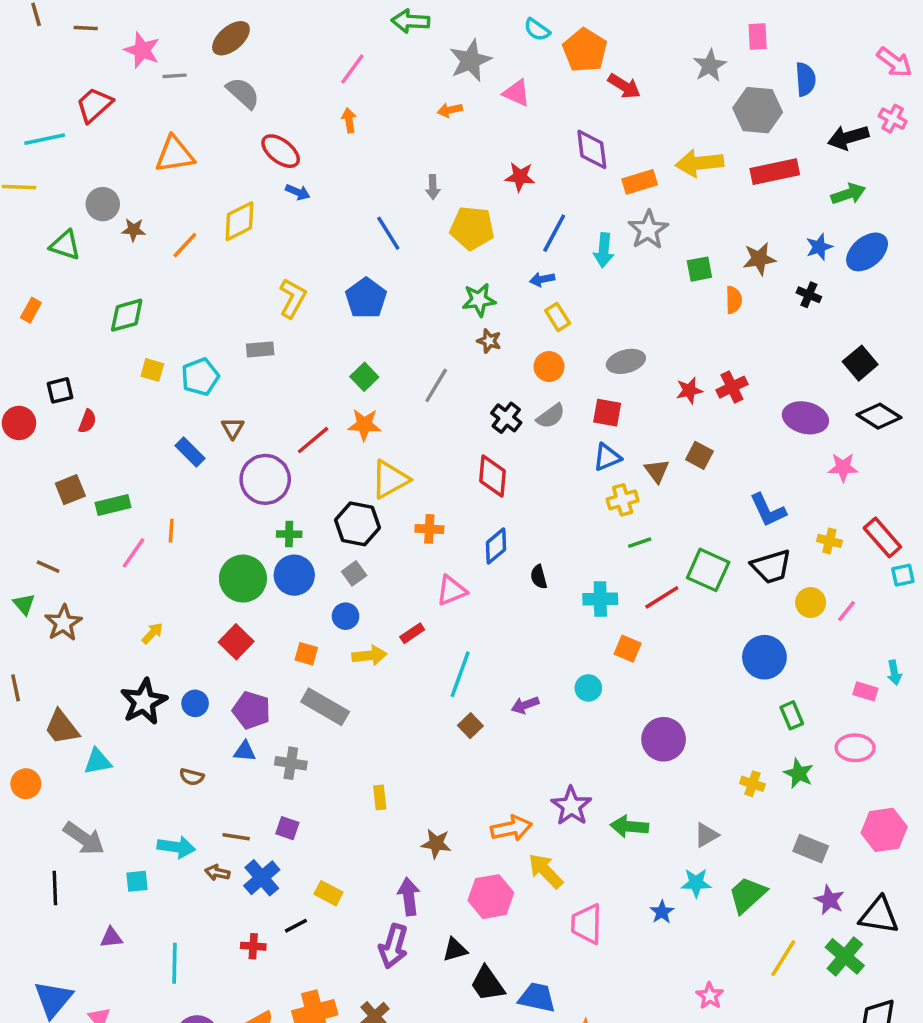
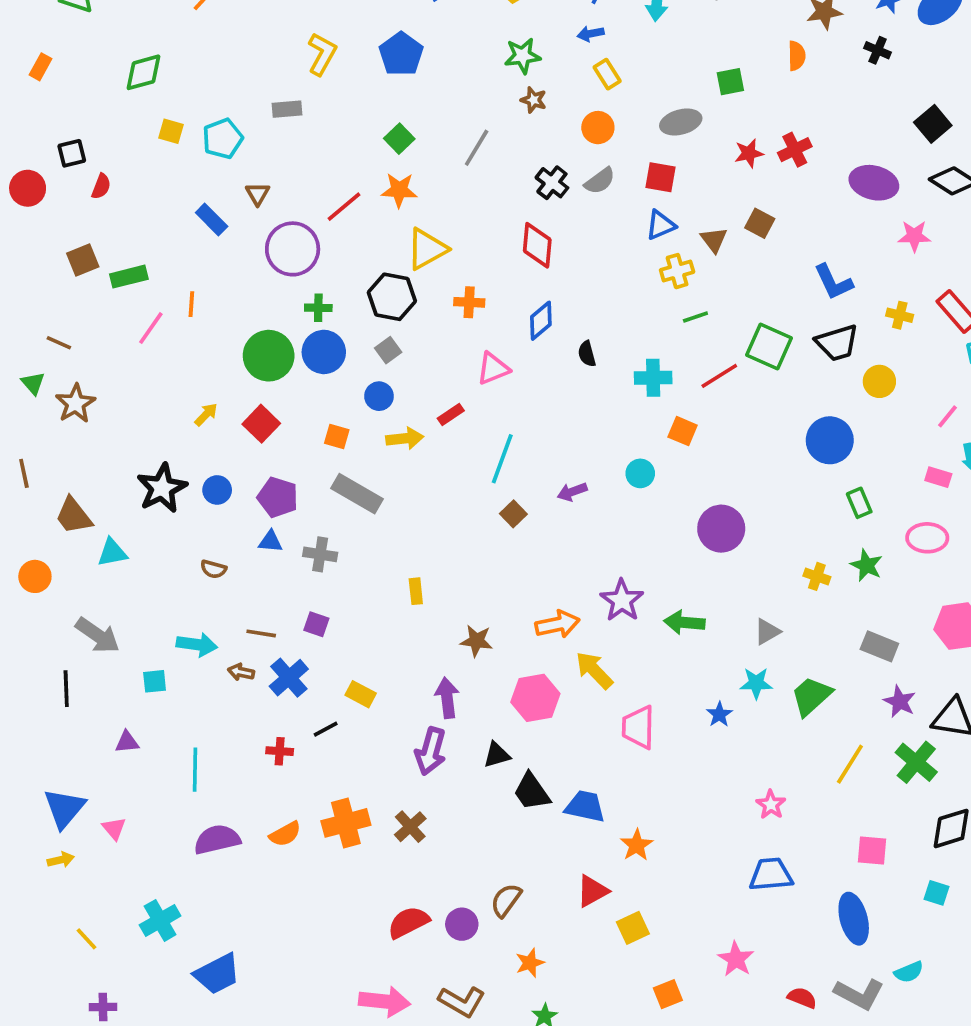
green square: (699, 269) -> (730, 82), moved
pink line: (847, 611) -> (947, 416), moved
yellow arrow: (152, 633) -> (206, 415), moved

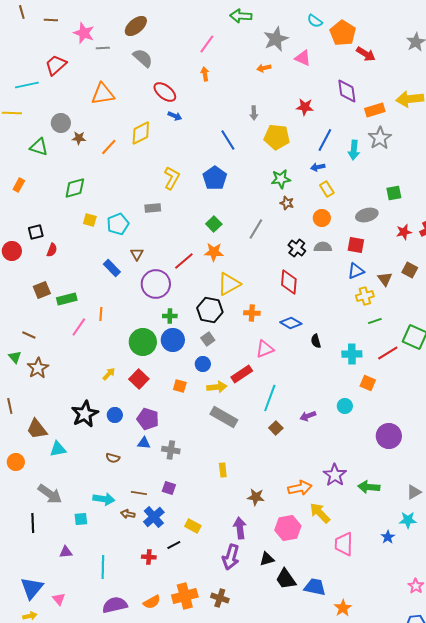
gray semicircle: (600, 181) -> (323, 247), turned -144
blue diamond: (541, 321) -> (291, 323), turned 70
red rectangle: (451, 415) -> (242, 374), size x1.5
gray rectangle: (357, 494) -> (224, 417), moved
brown cross: (410, 827) -> (220, 598), turned -30

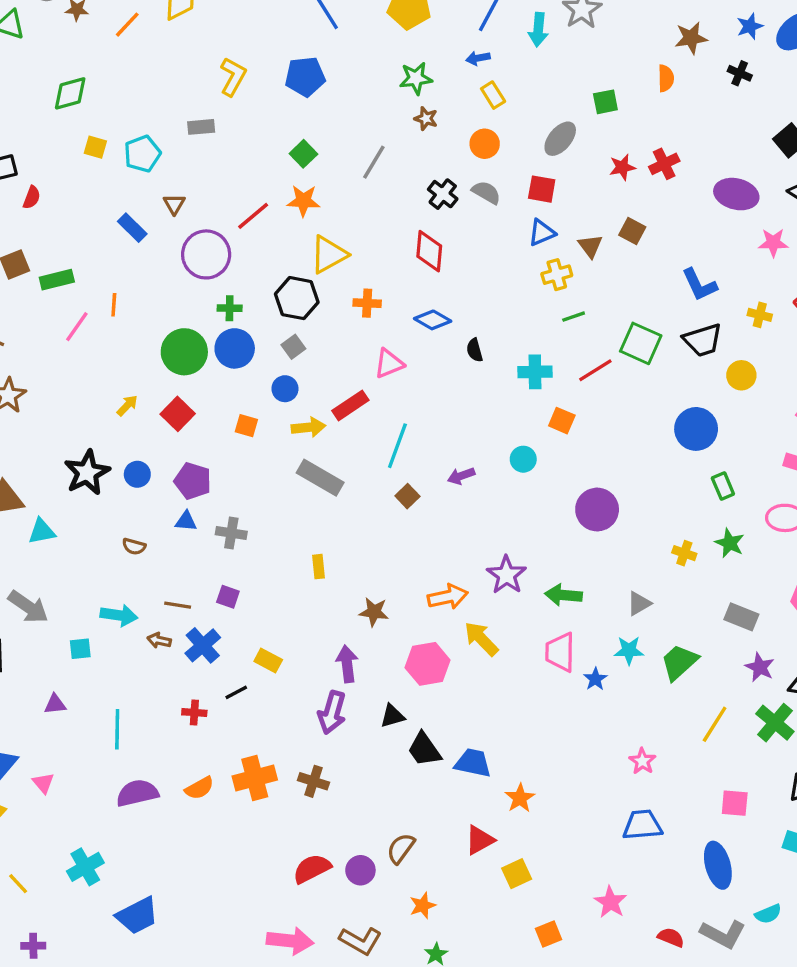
blue pentagon: (215, 178) -> (305, 77), turned 30
gray ellipse: (367, 215) -> (560, 139), turned -35
gray semicircle: (323, 247) -> (486, 192), turned 30
pink trapezoid: (344, 544) -> (560, 652), moved

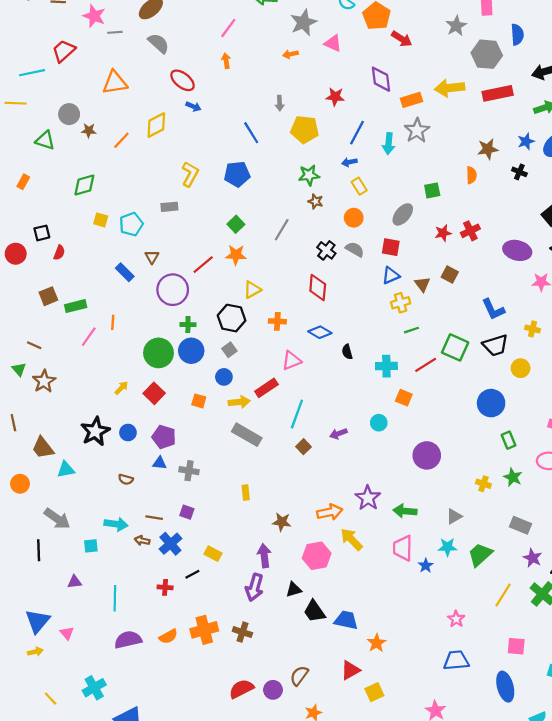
yellow triangle: (329, 254) -> (252, 290), size x0.7

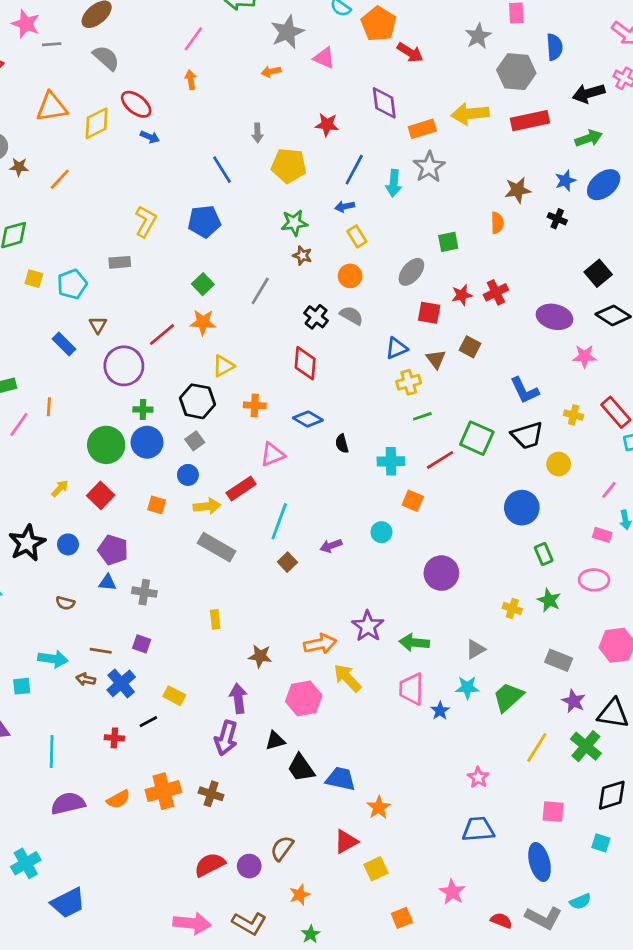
yellow diamond: (156, 125) -> (97, 123), moved
red square: (391, 247) -> (429, 313), moved

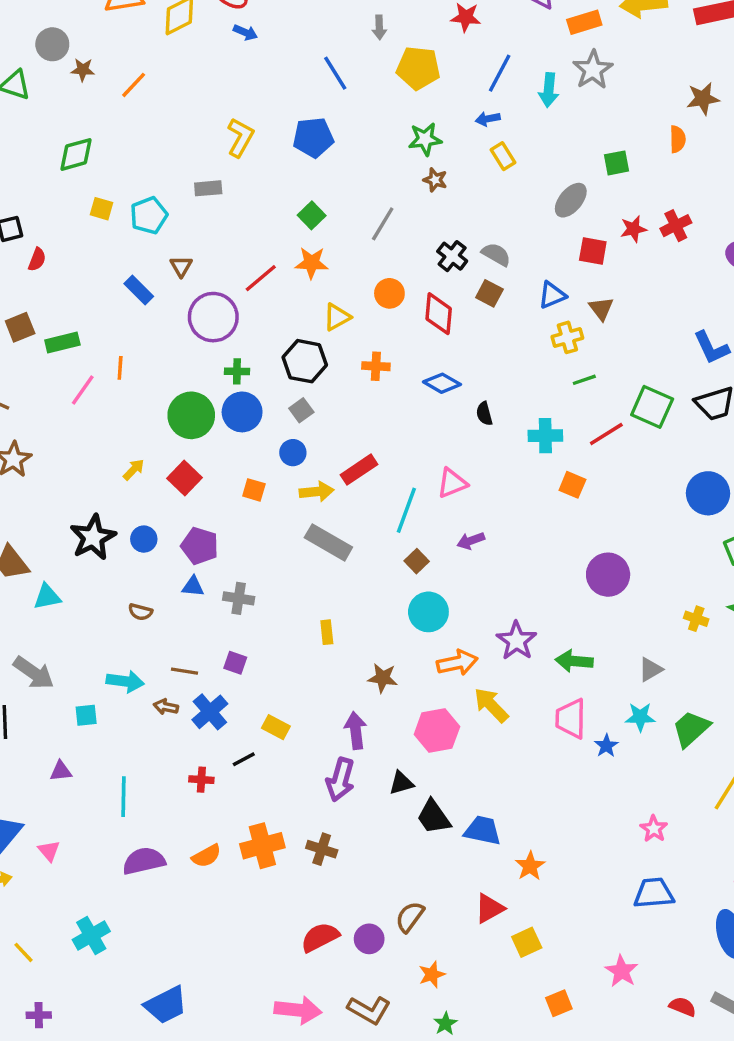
orange circle: (350, 276) -> (389, 293), moved
brown square: (470, 347) -> (489, 293), moved
pink triangle: (272, 454) -> (452, 483), moved
cyan circle: (381, 532) -> (428, 612), moved, size x1.5
blue trapezoid: (68, 903) -> (166, 1005), moved

